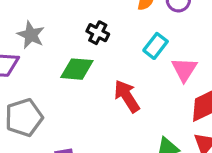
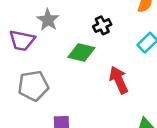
black cross: (98, 33) -> (102, 25), turned 30

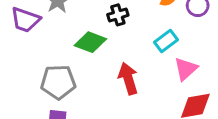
gray pentagon: (33, 86) -> (58, 82), moved

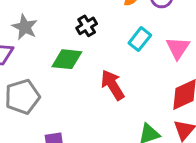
pink triangle: (186, 69) -> (178, 48), moved
gray pentagon: (58, 82) -> (22, 97), moved

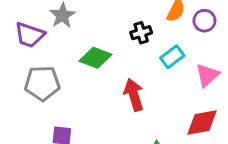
black cross: (87, 26) -> (141, 33), moved

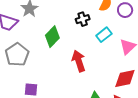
green diamond: (95, 58) -> (52, 37), turned -65
gray pentagon: (42, 83) -> (17, 55), turned -30

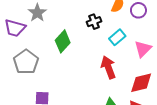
red arrow: (79, 61) -> (108, 67), moved

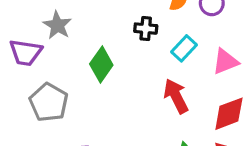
black cross: (94, 22) -> (146, 29), turned 32
pink triangle: (143, 49) -> (225, 62), turned 30

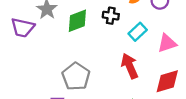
green diamond: (101, 64) -> (77, 21), moved, turned 30
gray pentagon: (49, 102) -> (76, 76), moved

